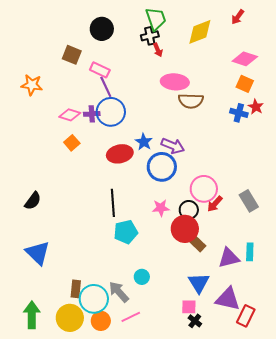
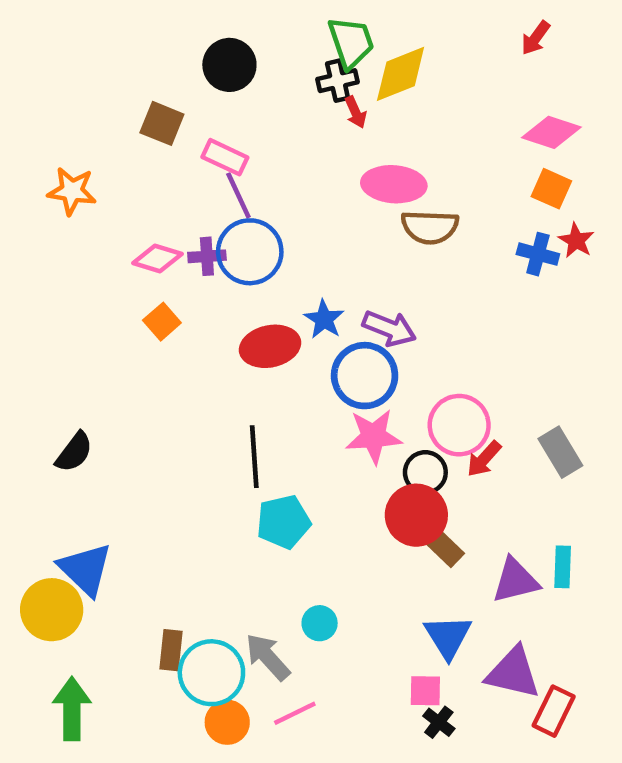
yellow diamond: (200, 32) -> (401, 74), moved
pink star: (161, 208) -> (374, 436), moved, size x1.4
yellow circle: (70, 318) -> (52, 610), moved

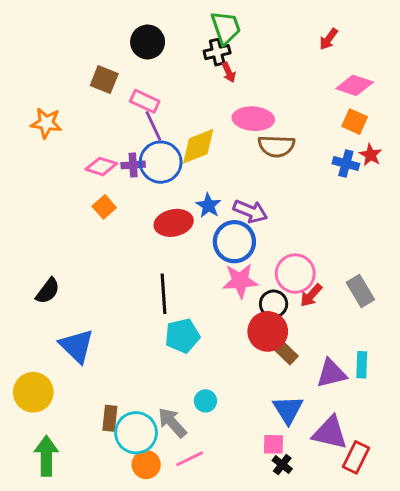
red arrow: (536, 38) -> (329, 39), moved
yellow diamond: (401, 74) -> (198, 146), moved
blue triangle: (85, 569) -> (77, 346), moved

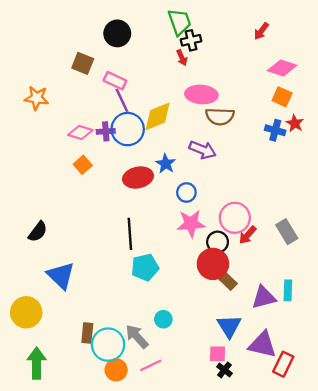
black cross: (217, 52) -> (191, 40), moved
purple arrow: (250, 211) -> (203, 150), moved
blue circle: (234, 242) -> (186, 192), size x0.6

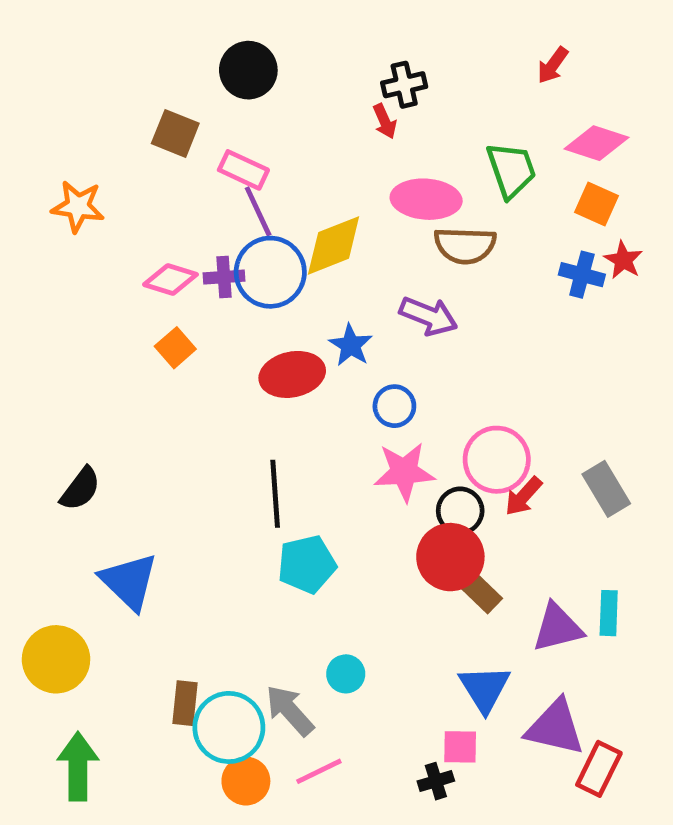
green trapezoid: (180, 22) -> (511, 170), moved
black cross: (224, 370) -> (436, 781), moved, turned 35

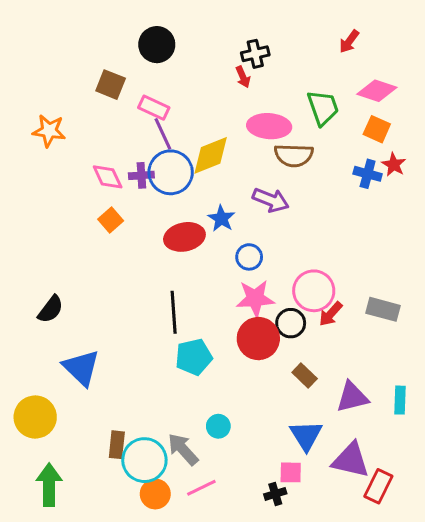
pink diamond: (170, 279) -> (108, 177), turned 48
gray rectangle: (606, 489) -> (383, 309), turned -44
red circle: (450, 557) -> (258, 339), moved
cyan rectangle: (609, 613) -> (400, 400), moved

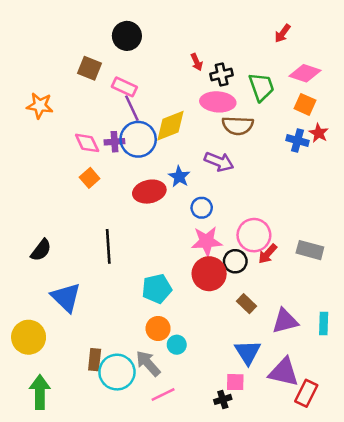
black cross: (255, 54) -> (222, 74), moved
black line: (174, 312) -> (108, 246), moved
orange circle: (155, 494) -> (158, 329), moved

